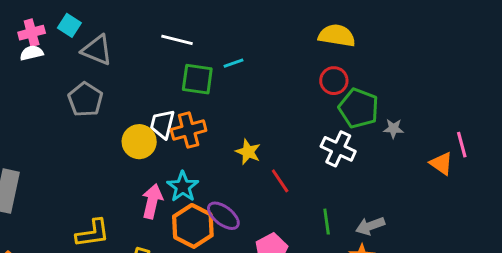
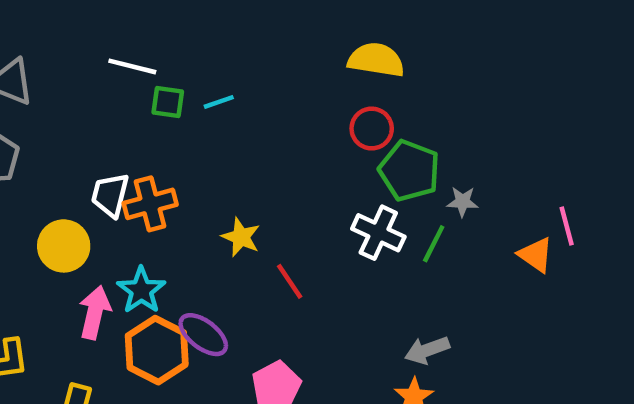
green square: (197, 79) -> (168, 102), moved, size x0.7
yellow circle: (139, 142) -> (64, 246), moved
green line: (327, 222) -> (434, 244), moved, turned 35

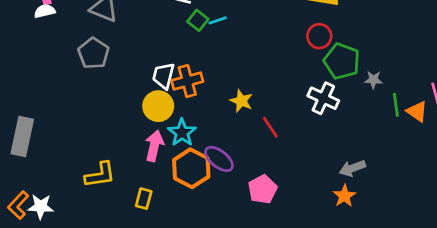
green square: (168, 102) -> (198, 20), turned 30
cyan line: (219, 102) -> (218, 20), moved
green line: (434, 244) -> (396, 105), moved, turned -35
yellow circle: (64, 246) -> (158, 106), moved

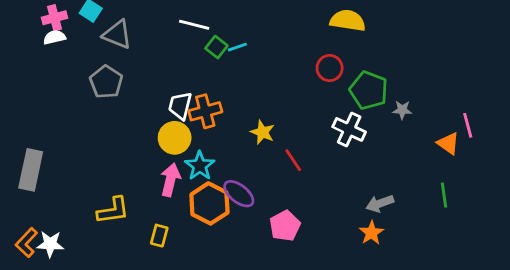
red circle: (319, 36) -> (330, 68), moved
green line: (396, 105) -> (444, 195), moved

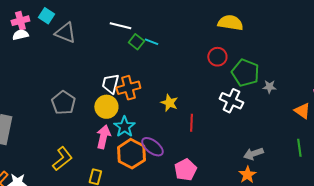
cyan line: (237, 47) -> (151, 42), turned 40
gray pentagon: (106, 82) -> (63, 103), moved
red line: (293, 160) -> (191, 123), turned 36
yellow L-shape: (113, 210) -> (62, 159), turned -30

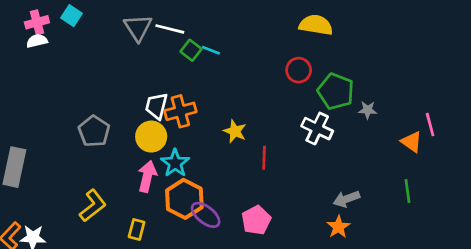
gray triangle: (65, 33) -> (138, 28), moved, turned 35
purple ellipse: (152, 147) -> (206, 215), moved

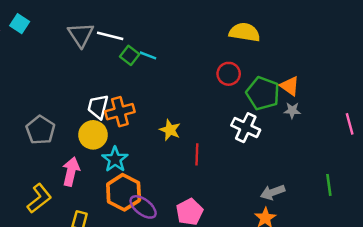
orange triangle: (411, 142) -> (290, 86), moved
pink arrow: (147, 176) -> (71, 172), moved

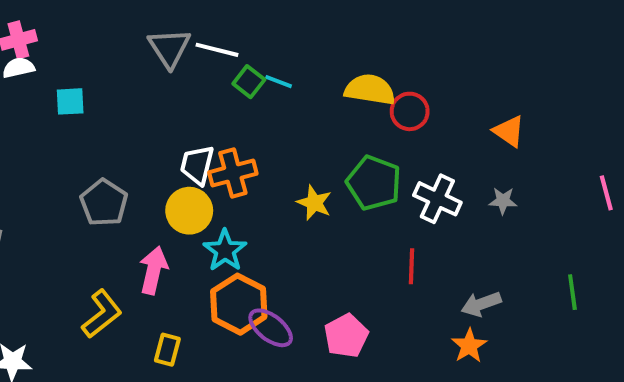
cyan square: (20, 24) -> (70, 101), moved, turned -36
yellow semicircle: (245, 32) -> (370, 90), moved
green pentagon: (263, 93) -> (374, 183), moved
gray star: (292, 110) -> (503, 201), moved
red line: (197, 154) -> (412, 266), moved

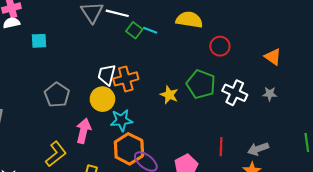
yellow semicircle: (370, 90) -> (189, 20), moved
cyan star: (225, 250) -> (122, 120), turned 30
red line: (412, 266) -> (221, 147), moved

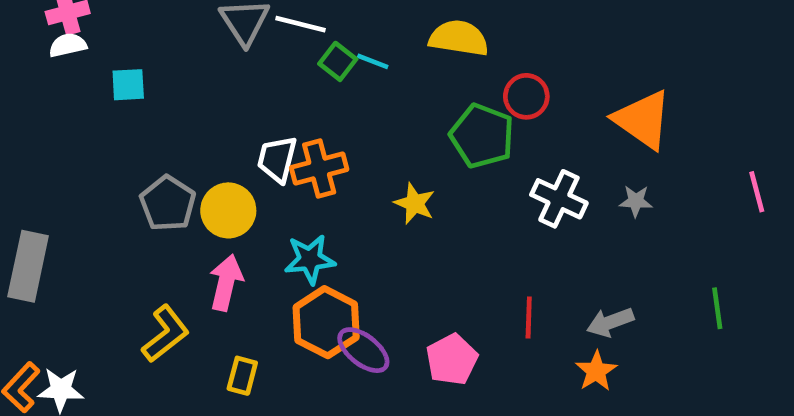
orange triangle: (273, 57) -> (643, 120), size x1.6
green pentagon: (201, 84) -> (482, 136), moved
yellow circle: (102, 99) -> (228, 210), moved

